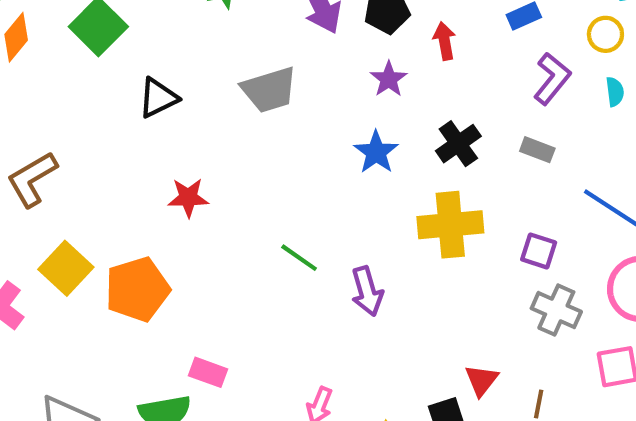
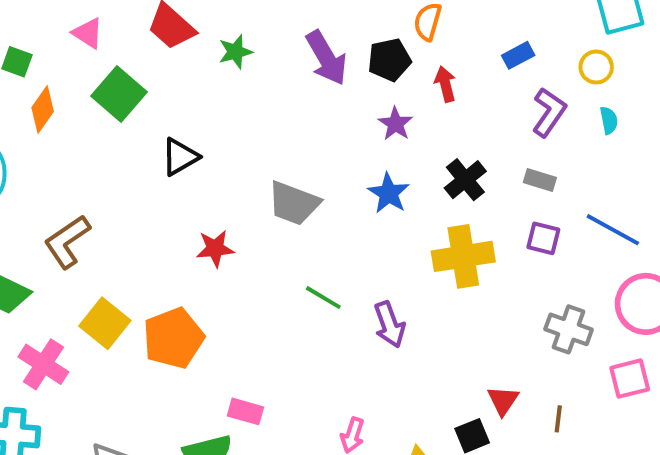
gray trapezoid: (269, 90) -> (294, 203), moved, turned 42
purple square: (539, 251) -> (543, 238), moved

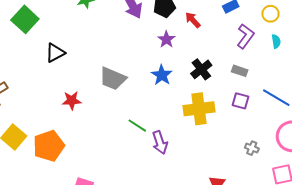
red arrow: (445, 84) -> (193, 20), turned -30
green line: (323, 298) -> (137, 126), moved
gray cross: (569, 329) -> (252, 148), size x0.6

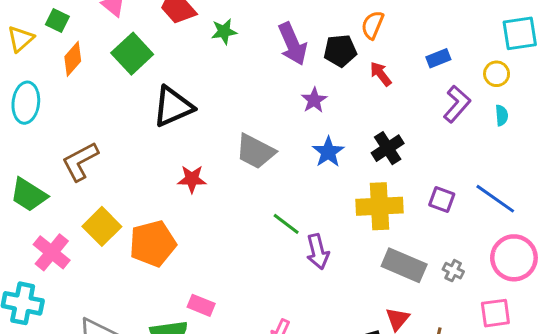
purple star: (166, 39) -> (314, 100), moved
black triangle: (55, 53) -> (173, 107), size x1.4
gray rectangle: (240, 71) -> (404, 265), moved, size x1.8

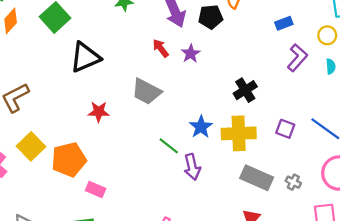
red arrow: (381, 74) -> (161, 48), moved
blue star: (328, 152) -> (201, 127), moved
pink rectangle: (201, 305) -> (96, 189), moved

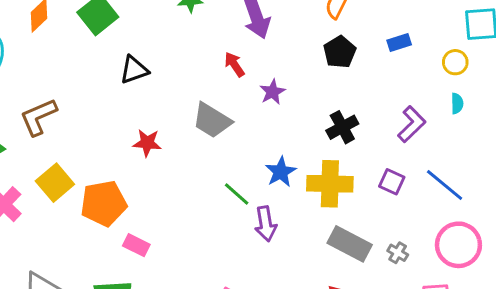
black pentagon: (211, 17) -> (340, 52), moved, turned -30
purple star: (191, 54) -> (272, 92), moved
black triangle: (85, 57) -> (134, 70), size x0.7
purple L-shape: (297, 58) -> (412, 124), moved

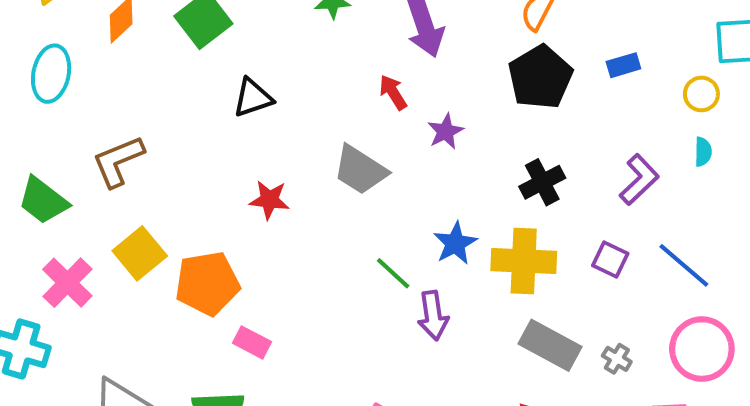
black pentagon: (340, 52) -> (540, 77), size x1.4

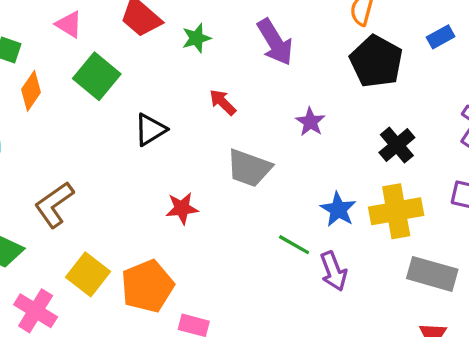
red arrow: (393, 92) -> (223, 102), moved

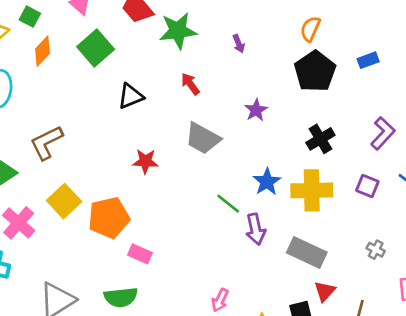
green star: (196, 38) -> (178, 31), size x1.6
purple arrow: (275, 42) -> (239, 44), size x0.5
gray rectangle: (432, 274) -> (307, 253), moved

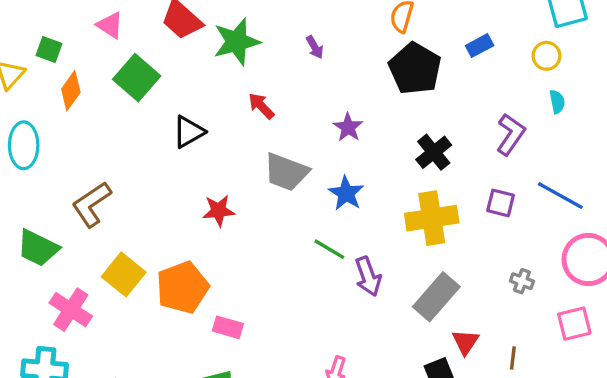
blue star: (267, 182) -> (346, 193), moved
gray rectangle: (307, 253) -> (436, 297), turned -66

